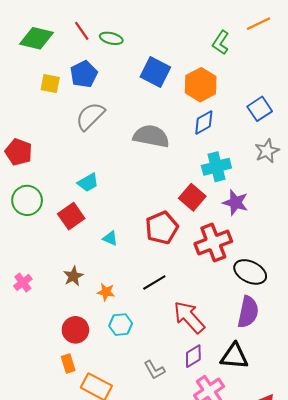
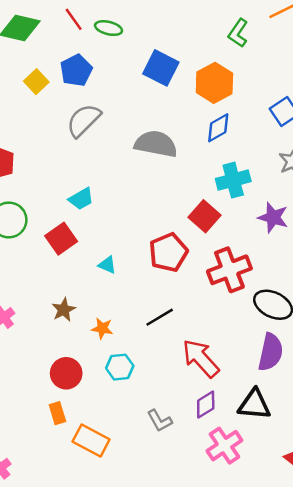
yellow square: (50, 84) -> (36, 82), turned 36
purple star: (235, 203) -> (273, 217), moved

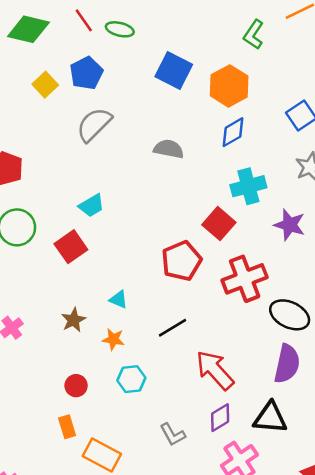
gray semicircle: (156, 144) -> (169, 149), size x0.7
cyan triangle: (107, 265) -> (119, 299), moved
red circle: (66, 373) -> (76, 386), size x0.7

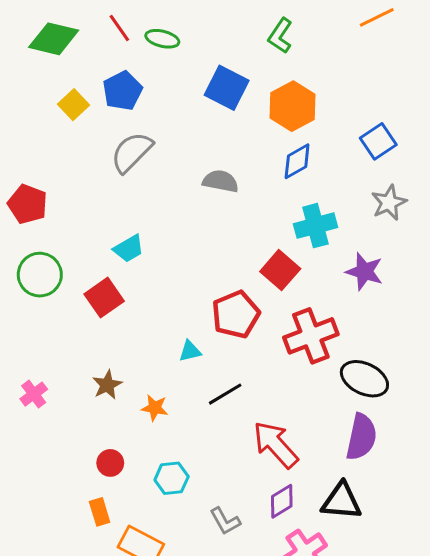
green L-shape: (254, 34) -> (280, 36), moved
cyan triangle: (119, 299) -> (190, 351), moved, turned -36
cyan hexagon: (131, 379) -> (172, 478), moved

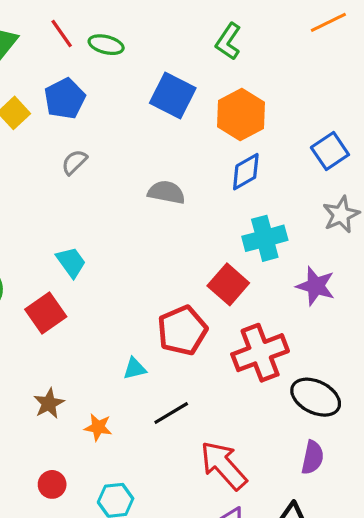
gray semicircle: (132, 152) -> (74, 162), size x0.6
cyan trapezoid: (129, 249) -> (71, 262), turned -96
purple semicircle: (361, 437) -> (312, 457), size x0.7

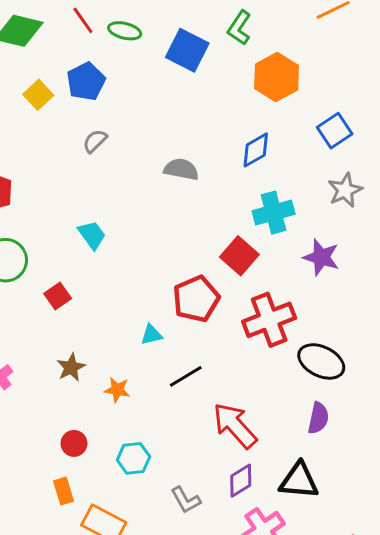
blue square: (173, 95) -> (187, 50), moved
orange hexagon: (241, 114) -> (277, 77), moved
red square: (46, 313) -> (58, 296), moved, size x0.7

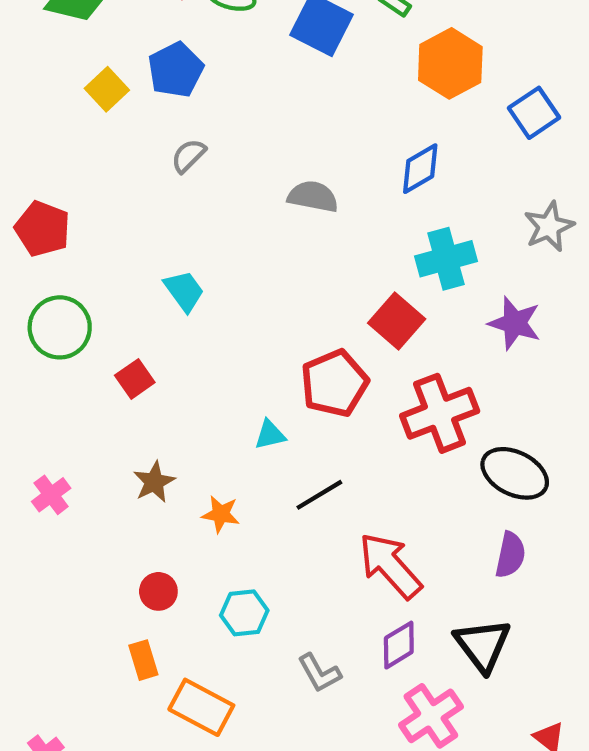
blue square: (335, 131) -> (534, 113), moved
black triangle: (299, 481) -> (482, 645), turned 48

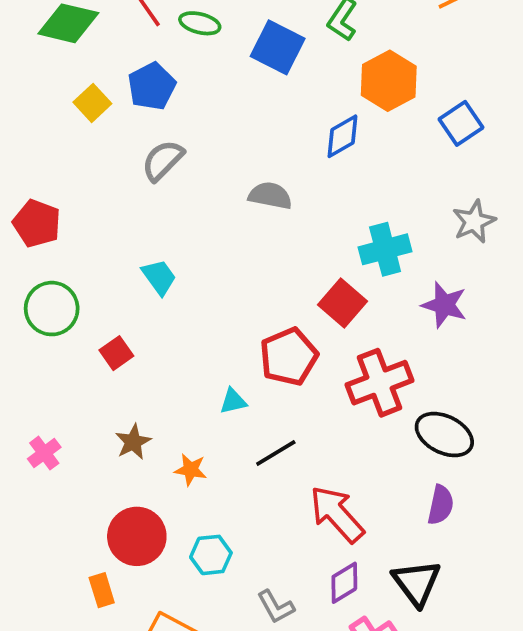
gray semicircle: (188, 156) -> (163, 160), size x1.4
blue diamond: (420, 169) -> (342, 136), moved
red circle: (158, 591) -> (137, 536), size x1.8
orange rectangle: (143, 660) -> (102, 590), moved

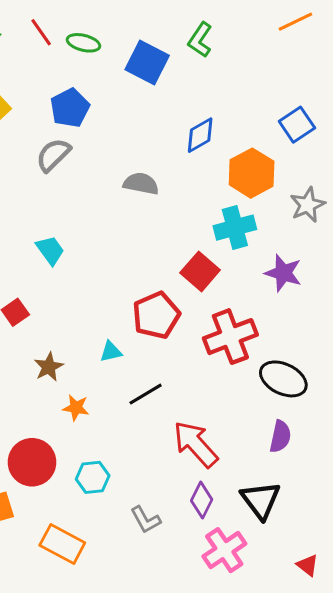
orange hexagon: (389, 81) -> (252, 173), moved
blue pentagon: (152, 86) -> (70, 108), moved
brown star: (133, 442) -> (49, 367), moved
purple diamond: (344, 583) -> (202, 500), turned -32

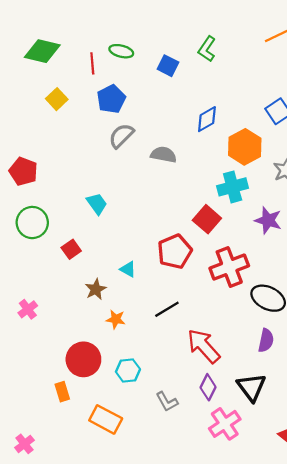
red line: (41, 32) -> (92, 63), moved, turned 30
blue square: (147, 63) -> (168, 66), size x0.7
gray semicircle: (53, 155) -> (121, 136), moved
cyan triangle: (111, 352) -> (128, 269), moved, turned 42

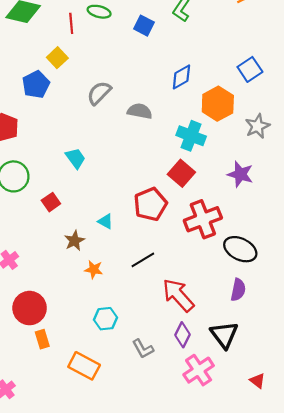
yellow square: (57, 99) -> (57, 58), moved
blue pentagon: (111, 99) -> (36, 84), moved
cyan cross: (233, 187) -> (191, 136), moved, turned 36
red circle: (83, 359) -> (30, 308), moved

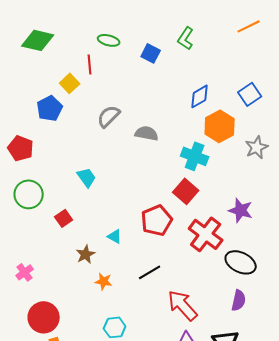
red line: (71, 23) -> (90, 64), moved
blue diamond: (181, 77) -> (200, 96), moved
purple star: (240, 174) -> (241, 210), moved
red cross: (203, 219) -> (206, 234), turned -32

